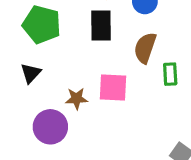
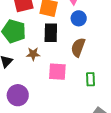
green rectangle: (170, 74) -> (91, 79), moved
brown star: (77, 99) -> (33, 54), moved

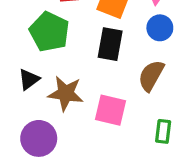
brown star: (33, 54) -> (66, 93), moved, size x1.5

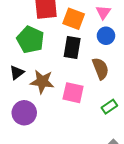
brown semicircle: (151, 76) -> (101, 69), turned 130
green rectangle: (163, 131) -> (109, 107), turned 49

